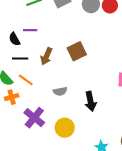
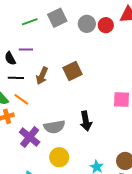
gray semicircle: (60, 91) -> (54, 127), moved, size x1.5
yellow circle: (65, 128) -> (59, 157), moved

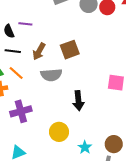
gray semicircle: (54, 127) -> (51, 75), moved
purple cross: (30, 137) -> (21, 111), turned 30
yellow circle: (59, 157) -> (59, 132), moved

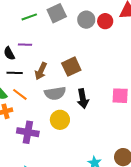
black arrow: (78, 101) -> (83, 99), moved
purple cross: (21, 111) -> (28, 132), turned 30
yellow circle: (59, 132) -> (60, 120), moved

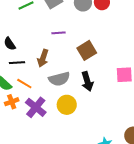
purple line: (25, 45) -> (58, 33), moved
brown square: (71, 67) -> (87, 50), moved
purple cross: (28, 132) -> (36, 107), moved, turned 35

